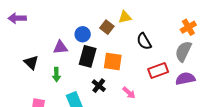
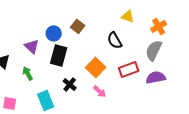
yellow triangle: (125, 17) -> (128, 16), moved, turned 32
purple triangle: (60, 47) -> (32, 46), turned 49
orange square: (113, 61) -> (96, 67), moved, turned 36
green arrow: (56, 75) -> (28, 73), turned 152

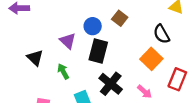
orange square: (96, 67) -> (151, 59), moved
red rectangle: (129, 69) -> (177, 79), moved, turned -48
black cross: (70, 84) -> (111, 84), size x1.5

